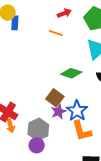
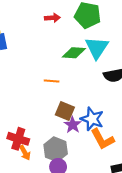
red arrow: (64, 13) -> (52, 18), turned 32
orange line: (56, 33) -> (52, 81), moved
green diamond: (71, 73) -> (74, 53), moved

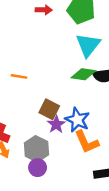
green diamond: (74, 53) -> (83, 74), moved
orange line: (52, 81) -> (19, 76), moved

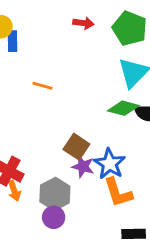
orange line: (19, 76) -> (42, 86), moved
purple star: (56, 124) -> (83, 167), turned -30

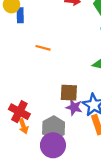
brown square: (76, 147) -> (69, 93), turned -30
purple circle: (54, 217) -> (53, 145), size x1.5

